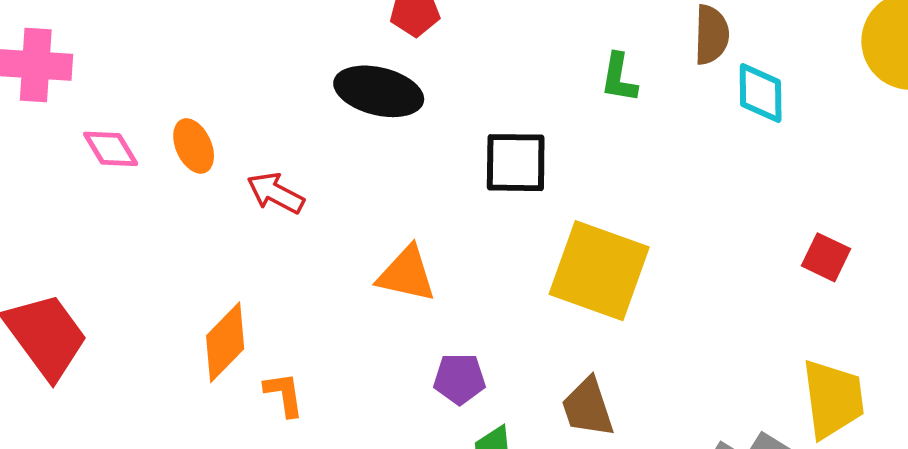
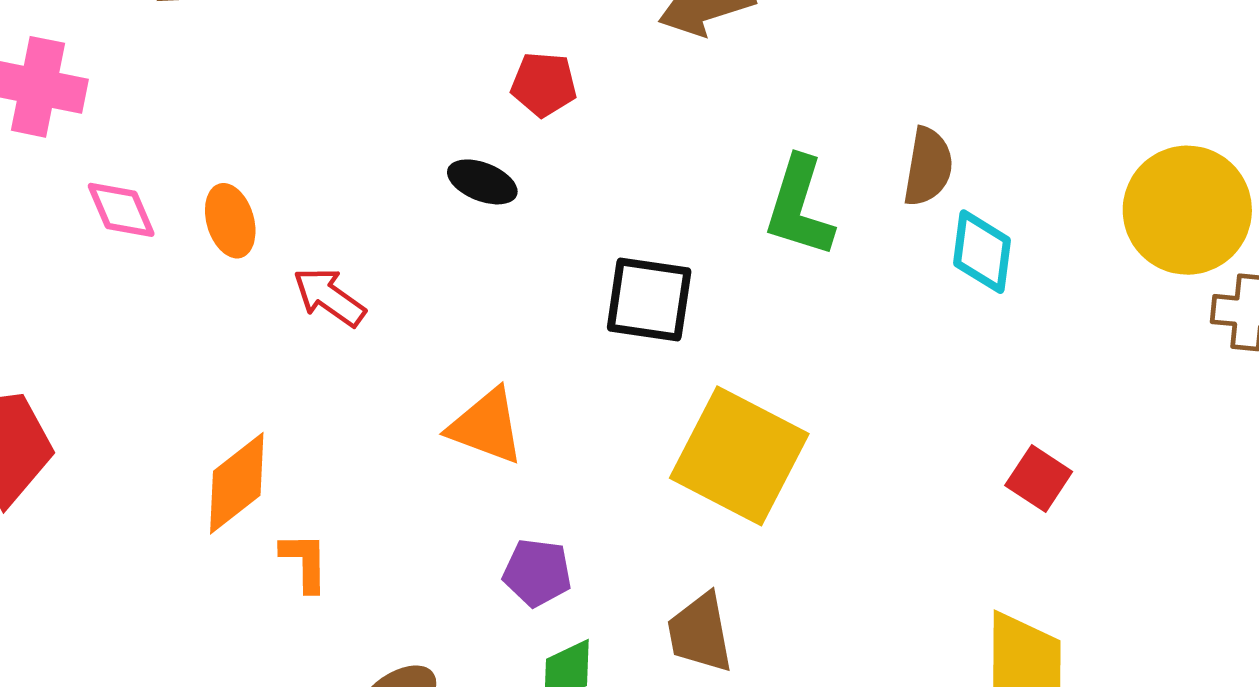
green L-shape: (619, 78) -> (799, 207), size x1.5
black ellipse: (379, 91) -> (482, 182), size x0.6

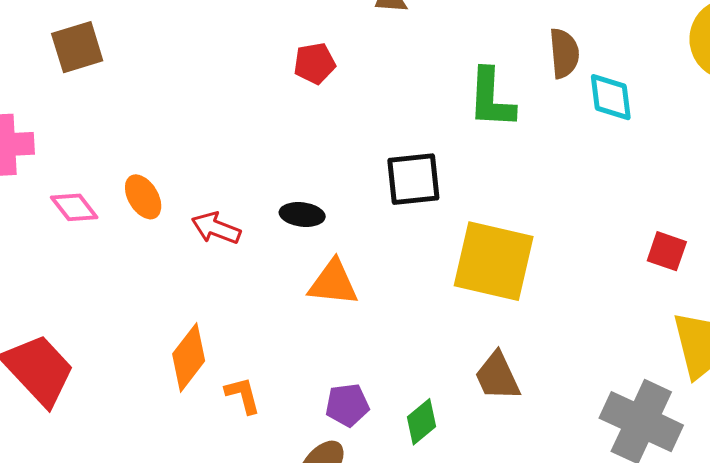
black ellipse: (482, 182) -> (302, 214), moved
red square: (1039, 478) -> (667, 251), moved
purple pentagon: (537, 573) -> (347, 405), moved

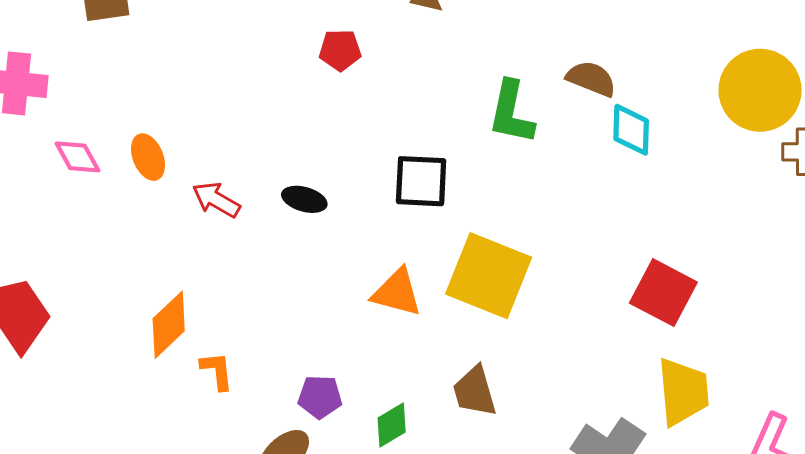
brown semicircle: (564, 53) -> (591, 79), turned -72
red square: (667, 251) -> (663, 293), size x1.6
orange triangle: (333, 283) -> (397, 292), moved

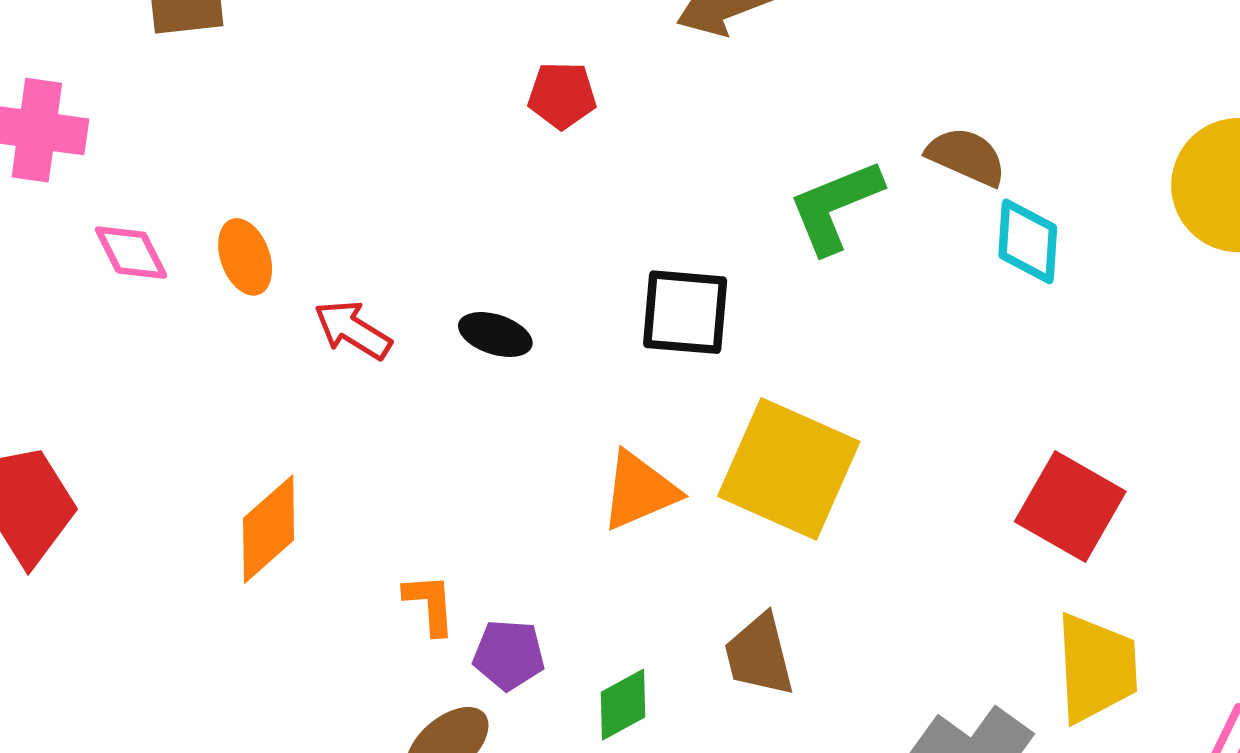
green L-shape: (511, 112) -> (835, 206), turned 54
orange triangle: (397, 292) -> (639, 491), turned -40
orange L-shape: (217, 371) -> (430, 604), moved

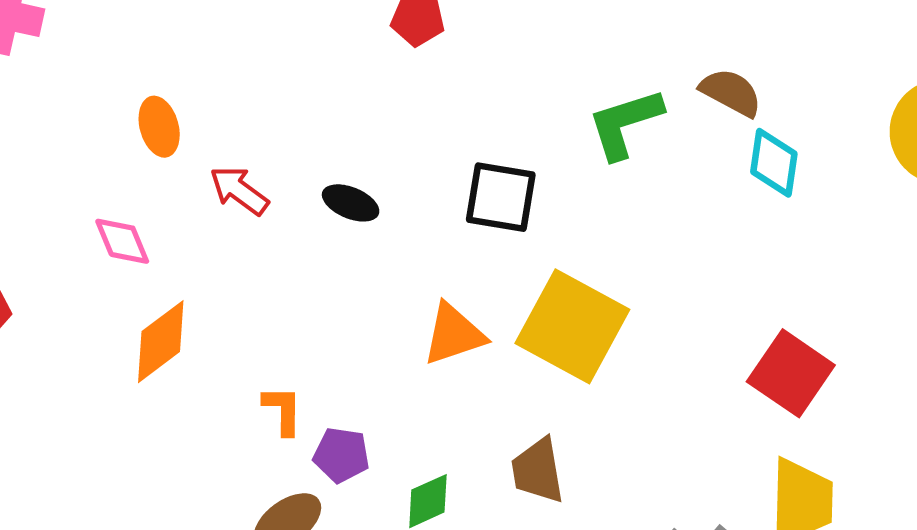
pink diamond: (131, 253) -> (122, 241), moved

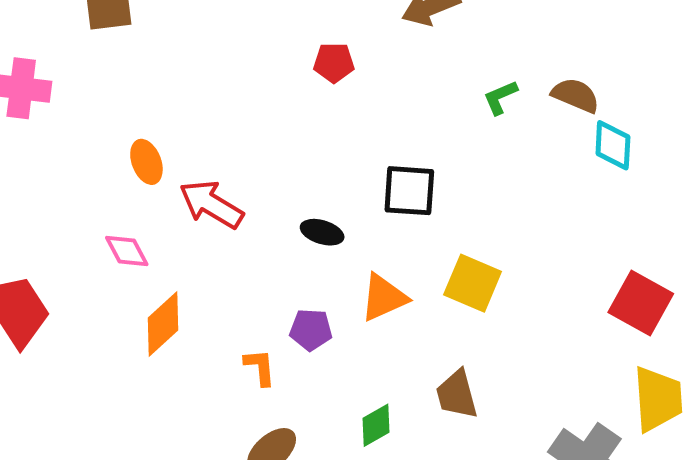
green L-shape: (625, 123) -> (500, 97), moved, size x0.6
red arrow: (239, 190) -> (211, 204), size x1.4
black ellipse: (351, 203) -> (322, 232), moved
yellow square: (572, 326) -> (473, 283), size x0.7
purple pentagon: (341, 455) -> (311, 330), moved

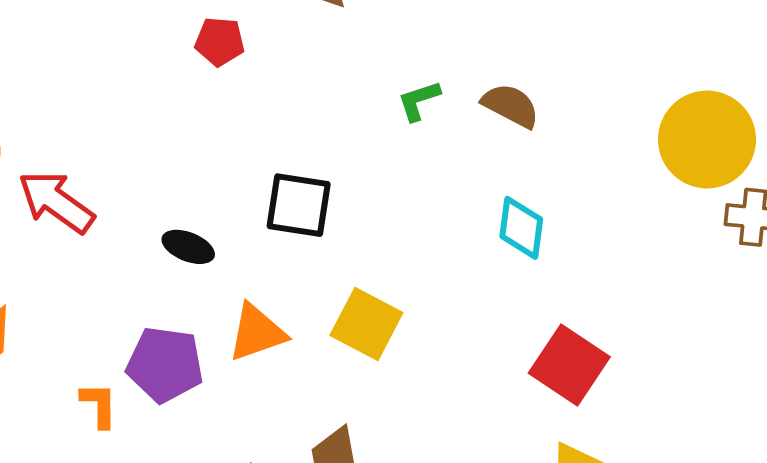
cyan diamond: (613, 145) -> (521, 228), moved
purple pentagon: (311, 330) -> (165, 365), size x1.5

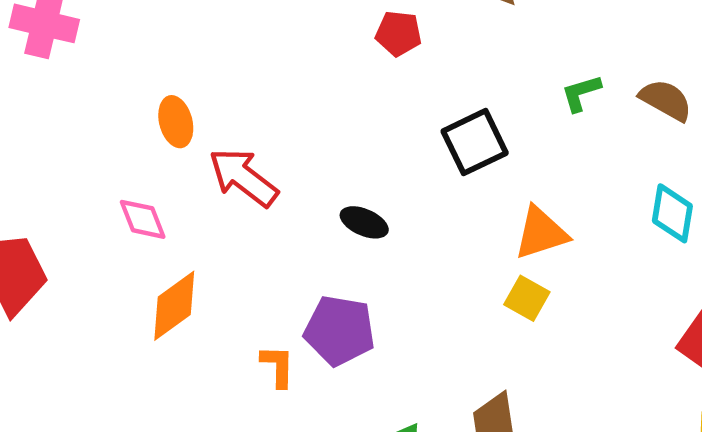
black square: (299, 205) -> (475, 142), moved, turned -36
yellow square: (366, 324) -> (527, 298), size x0.7
orange triangle: (257, 333) -> (541, 233), moved

